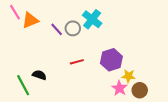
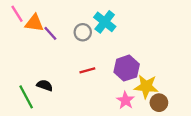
orange triangle: (30, 20) -> (34, 23), turned 30
purple line: (57, 29) -> (50, 33), moved
yellow star: (129, 76) -> (146, 87), size x1.5
pink star: (119, 88) -> (125, 100), moved

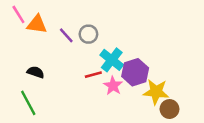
cyan cross: (105, 22) -> (112, 60), moved
purple line: (50, 33) -> (66, 35), moved
black semicircle: (45, 85) -> (36, 72), moved
pink star: (125, 100) -> (113, 86), moved

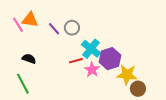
pink line: (18, 14) -> (18, 25), moved

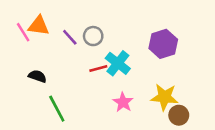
purple hexagon: (110, 59) -> (163, 44), moved
red line: (76, 61) -> (98, 68), moved
pink star: (92, 70) -> (123, 102), moved
green line: (23, 84) -> (57, 109), moved

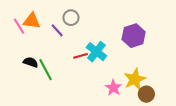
gray circle: (93, 36) -> (71, 18), moved
yellow star: (165, 97) -> (135, 79), turned -30
pink star: (123, 102) -> (113, 88), moved
green line: (57, 109) -> (45, 70), moved

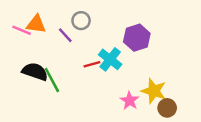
pink line: (19, 26) -> (22, 30), turned -35
purple hexagon: (134, 36) -> (137, 38), moved
black semicircle: (31, 62) -> (35, 72), size x1.5
yellow star: (135, 79) -> (154, 91), turned -30

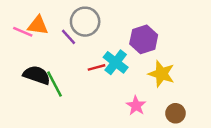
gray circle: (81, 21) -> (85, 22), size x1.5
yellow star: (154, 91) -> (161, 74), moved

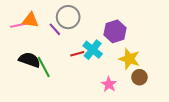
pink line: (23, 32) -> (18, 25), turned -35
brown circle: (175, 113) -> (139, 77), moved

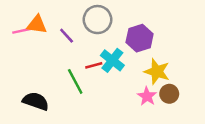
gray circle: (68, 17) -> (97, 20), moved
black semicircle: (29, 60) -> (36, 101), moved
green line: (44, 67) -> (75, 81), moved
pink star: (109, 84) -> (147, 96), moved

